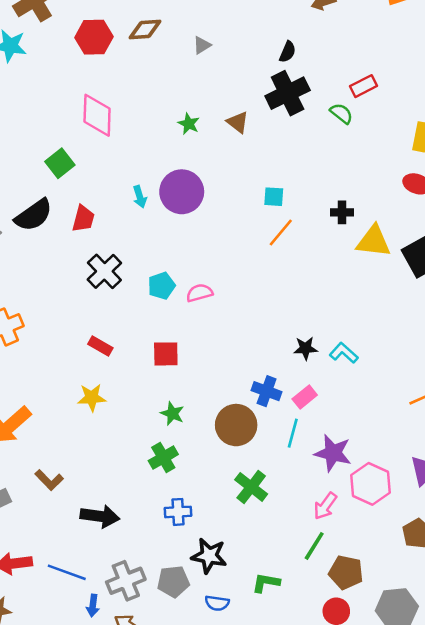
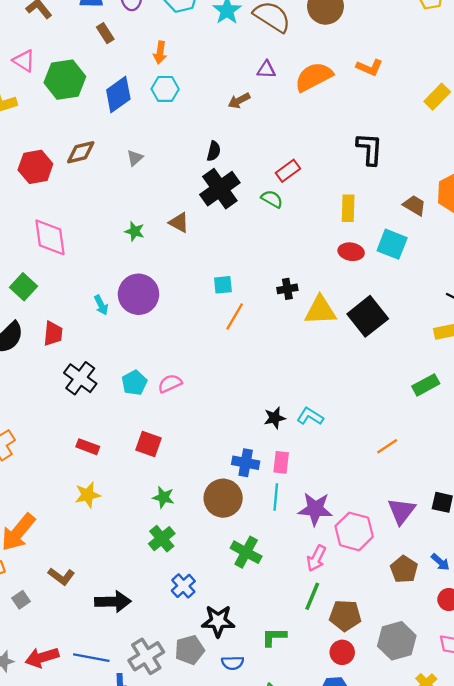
red square: (166, 354) -> (148, 444), turned 30
pink rectangle: (305, 397) -> (281, 462), turned -35
blue cross: (178, 512) -> (183, 586), turned -30

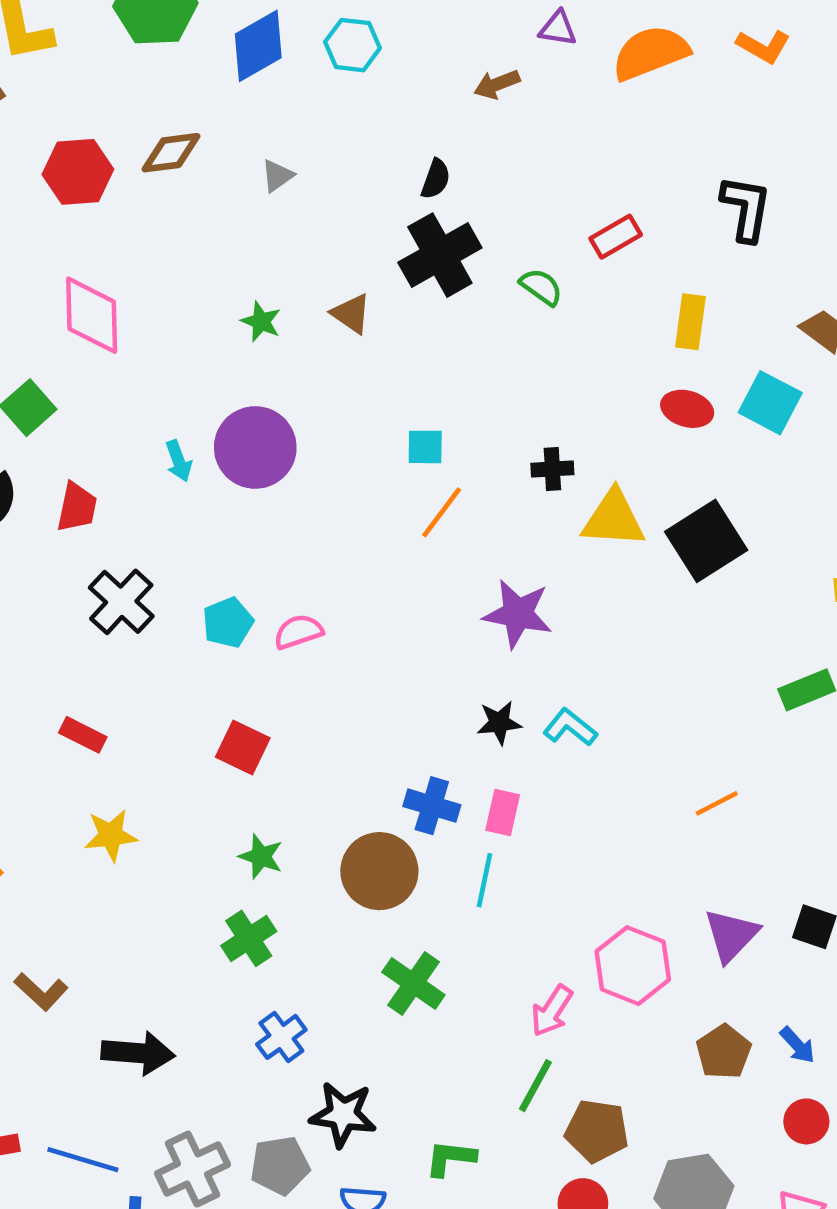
red rectangle: (288, 171) -> (616, 237), moved
red rectangle: (88, 447) -> (83, 735), moved
purple star: (315, 509) -> (518, 614), moved

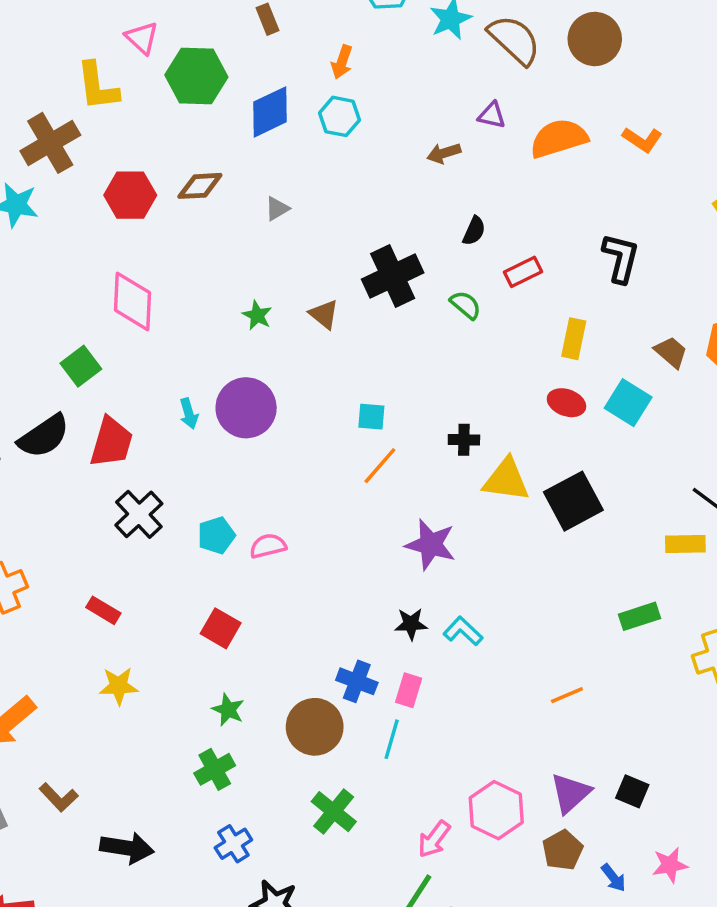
black semicircle: (436, 179) -> (474, 231), moved
red trapezoid: (77, 507) -> (111, 442), size x1.4
brown pentagon: (724, 1052) -> (563, 850), moved

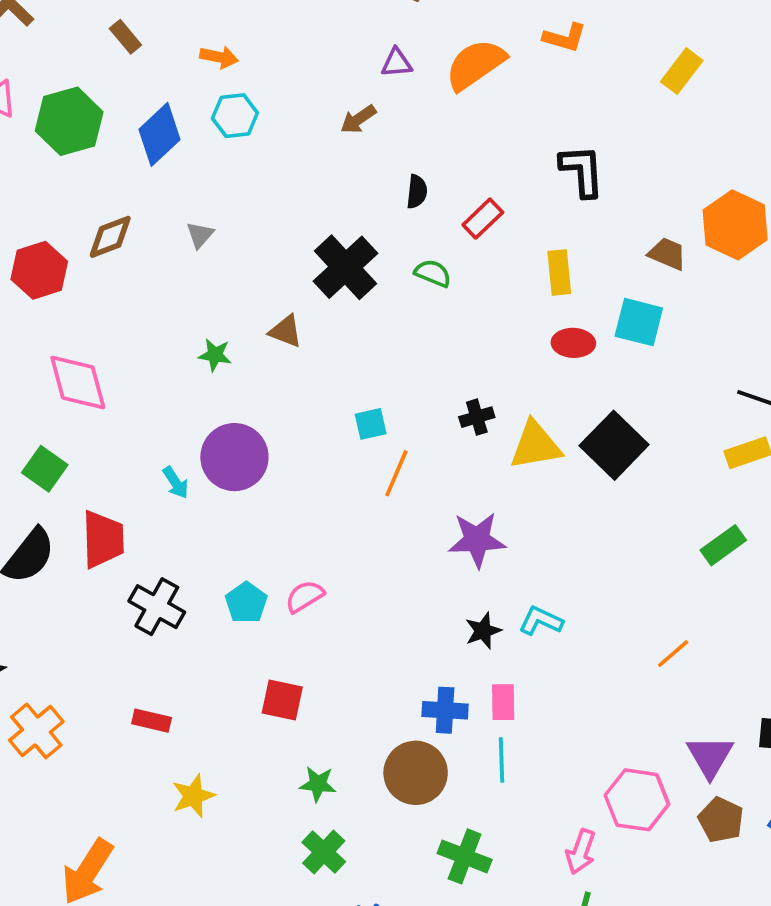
orange arrow: (342, 62) -> (219, 57), turned -80

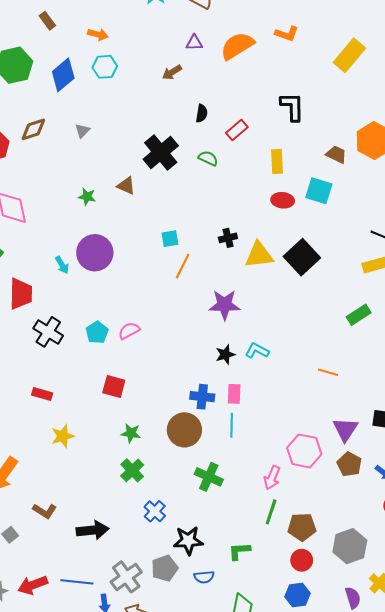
yellow rectangle: (682, 71) -> (349, 55), size x1.4
orange line: (673, 654) -> (328, 372), turned 54

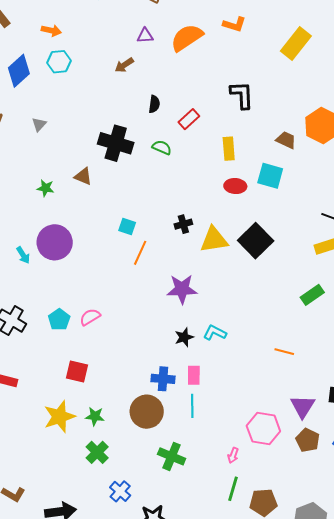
black cross: (161, 153) -> (116, 143), turned -32
cyan square: (170, 239) -> (127, 226), turned 30
yellow star: (63, 436) -> (59, 417), moved, size x1.4
pink arrow: (272, 478) -> (233, 455), size x0.7

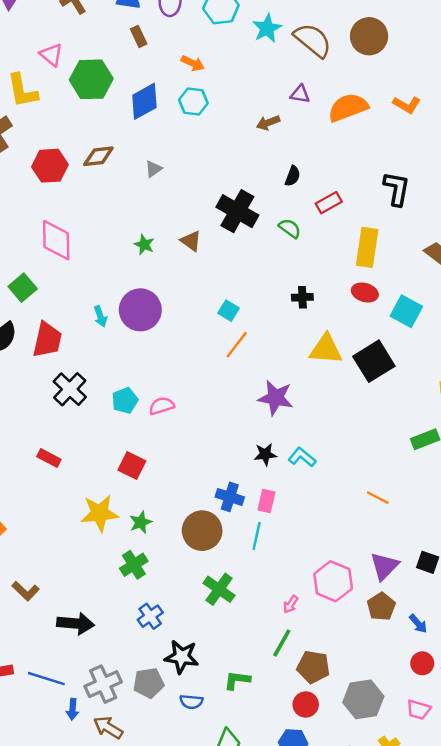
yellow rectangle: (229, 149) -> (367, 247), size x1.4
cyan square: (270, 176) -> (406, 311), moved
black cross: (183, 224) -> (302, 297), moved
green star: (95, 416) -> (141, 522), turned 30

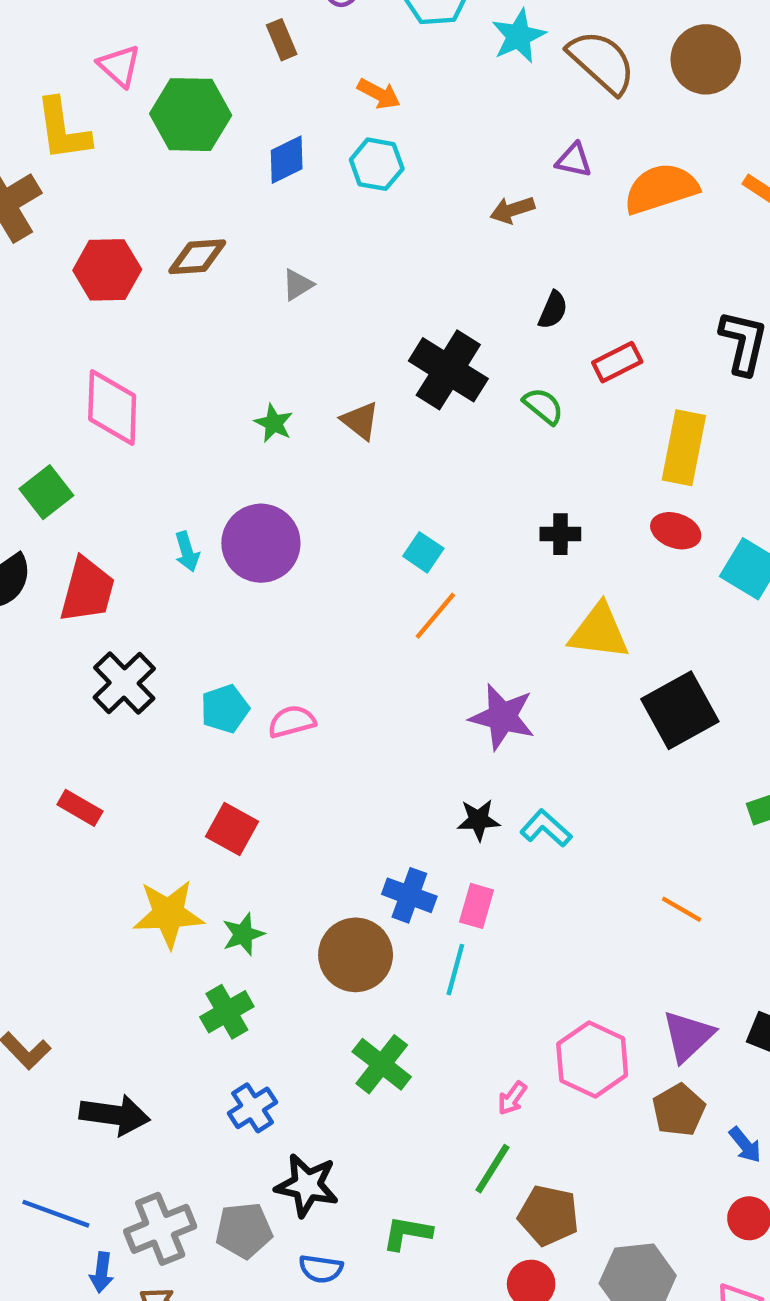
blue diamond: (144, 101) -> (287, 160), size x0.7
black square: (374, 361) -> (680, 710), moved

